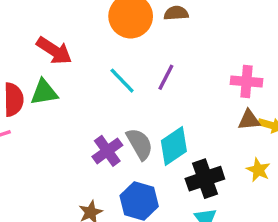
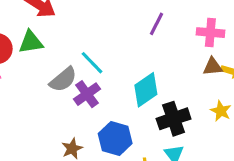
purple line: (166, 77) -> (157, 24), moved
cyan line: (122, 81) -> (92, 63), moved
gray semicircle: (140, 144) -> (63, 80), moved, turned 80

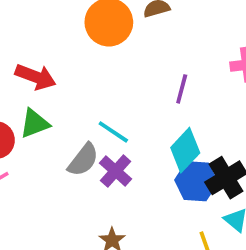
purple line: (157, 24) -> (182, 89), moved
blue hexagon: (115, 139) -> (196, 181), moved

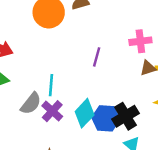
cyan line: (113, 132) -> (51, 85), turned 60
cyan diamond: (185, 150) -> (85, 113), moved

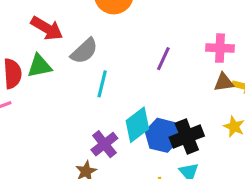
gray semicircle: (31, 103) -> (84, 51), moved
purple cross: (52, 111) -> (104, 144), moved

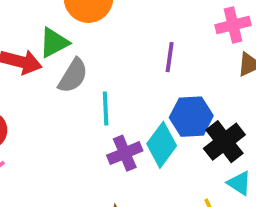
green triangle: (40, 66) -> (54, 43), moved
blue hexagon: (162, 135) -> (191, 117), moved
purple cross: (104, 144) -> (125, 153), moved, turned 32

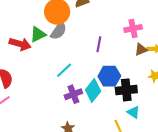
gray semicircle: (73, 76) -> (59, 31), moved
cyan line: (106, 108) -> (64, 70), turned 48
black cross: (224, 142) -> (126, 90), turned 30

